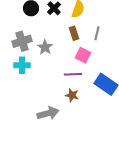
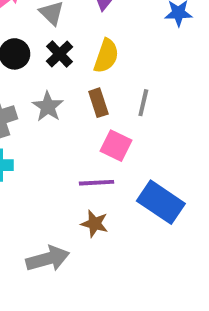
gray star: (45, 47) -> (48, 107), moved

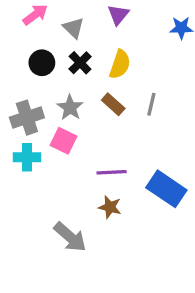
brown rectangle: (98, 103) -> (113, 104), turned -30
pink square: (116, 146) -> (63, 141), moved
gray arrow: (48, 259) -> (70, 237), turned 56

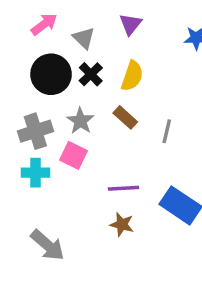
black circle: (42, 63) -> (51, 74), size x1.5
gray line: (151, 104) -> (167, 131), moved
gray arrow: (70, 237) -> (48, 245), moved

